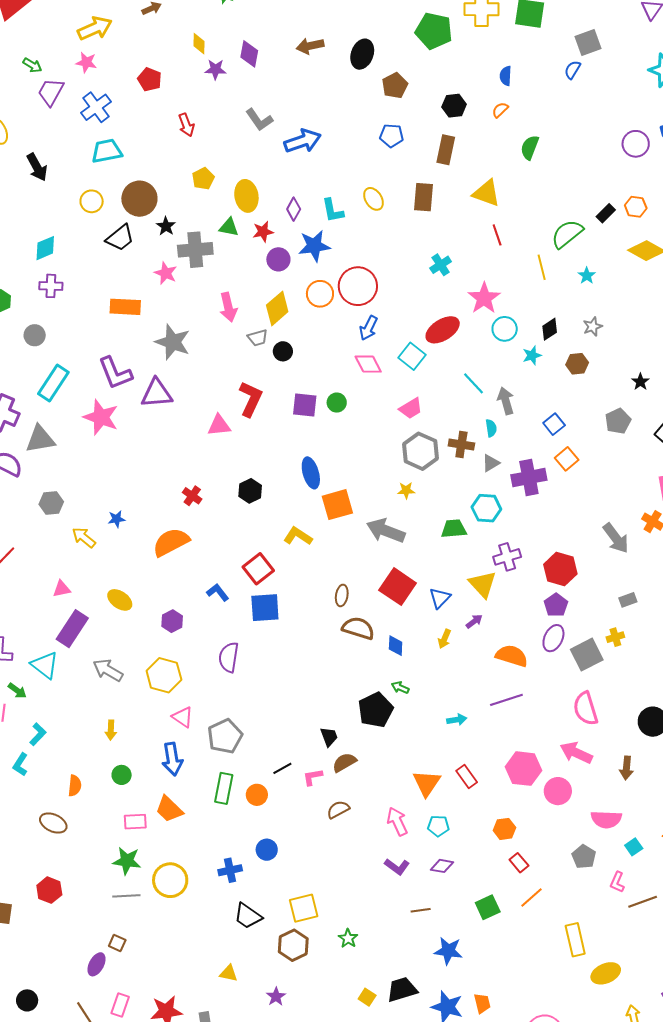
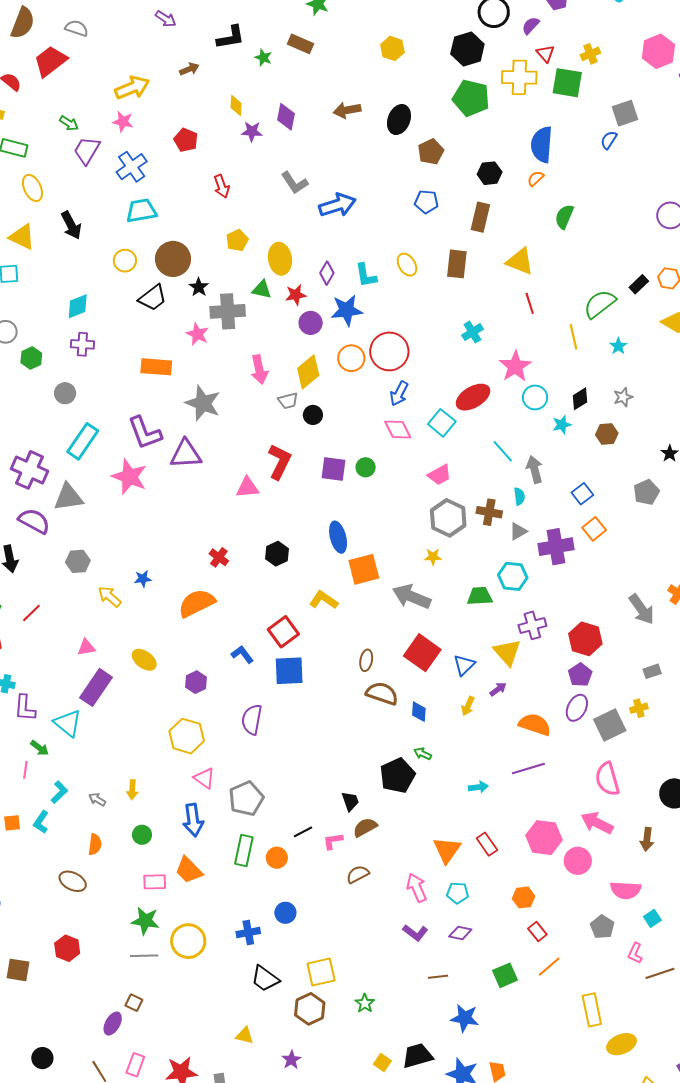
blue semicircle: (506, 76) -> (542, 145), size x1.8
gray arrow: (108, 670) -> (97, 799), moved, size x0.6

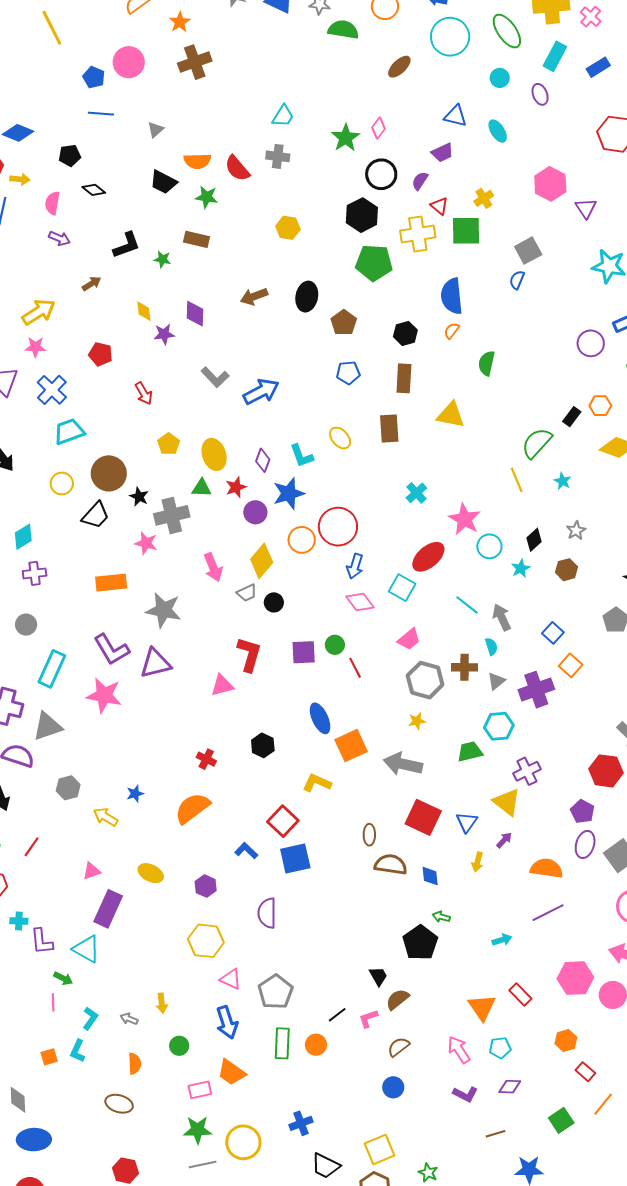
red line: (530, 303) -> (355, 668), moved
red hexagon: (585, 639) -> (606, 771), moved
blue circle: (285, 913) -> (393, 1087), moved

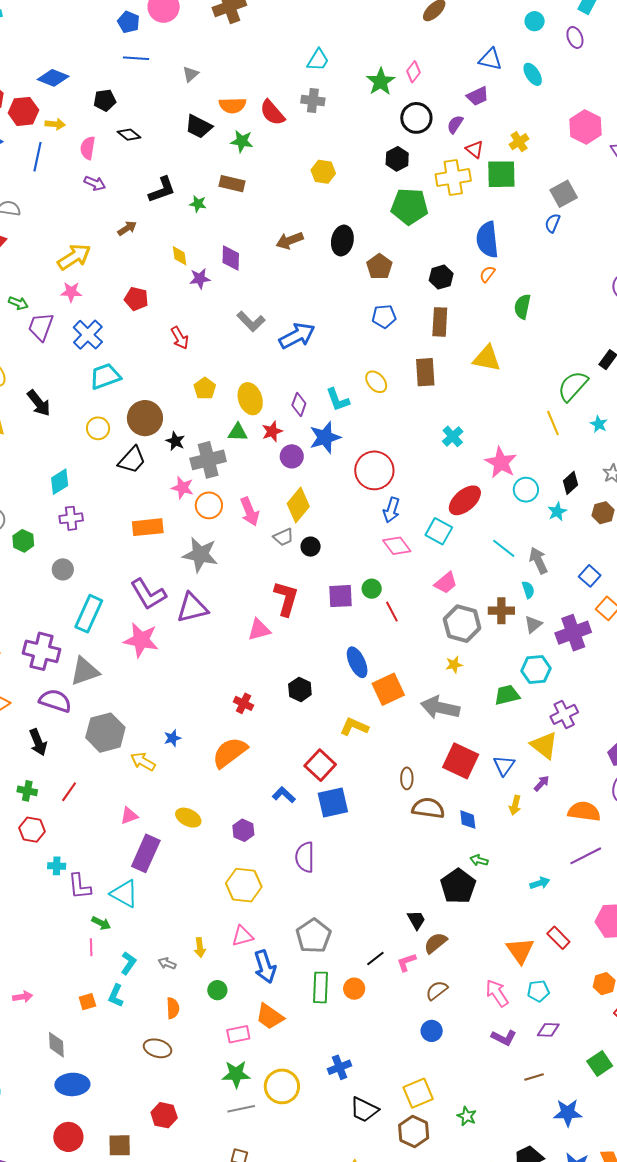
black hexagon: (362, 215) -> (397, 159), size x0.7
orange circle: (302, 540) -> (209, 505), moved
gray hexagon: (68, 788) -> (105, 733), size x1.6
pink triangle: (231, 979) -> (242, 936), moved, turned -40

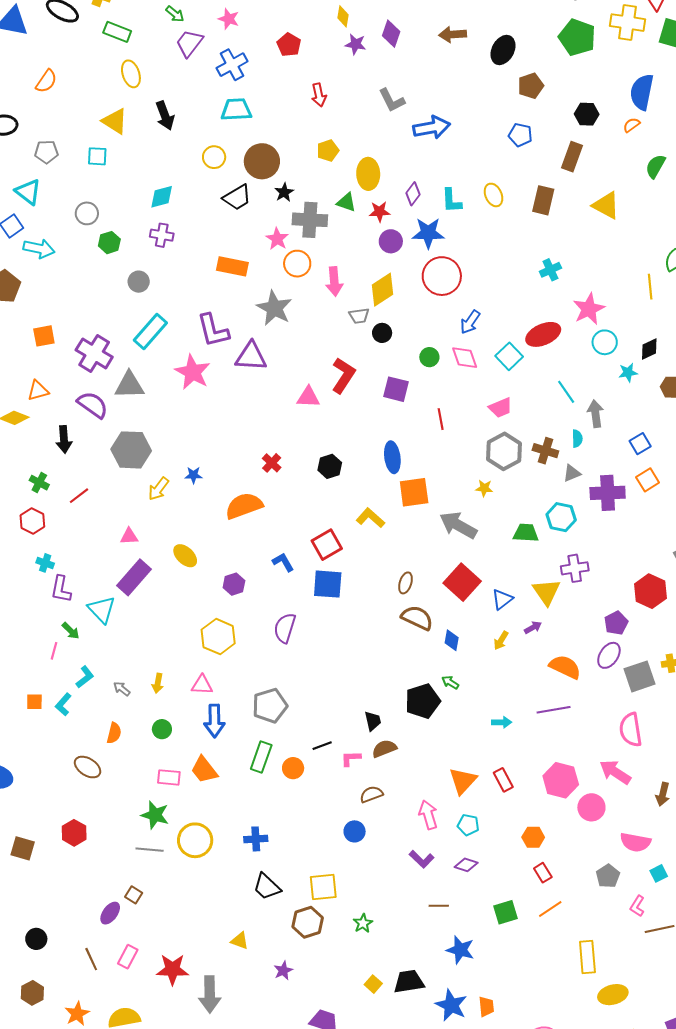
red circle: (374, 470) -> (442, 276), moved
green circle: (372, 589) -> (429, 357), moved
yellow arrow: (143, 762) -> (158, 489), turned -100

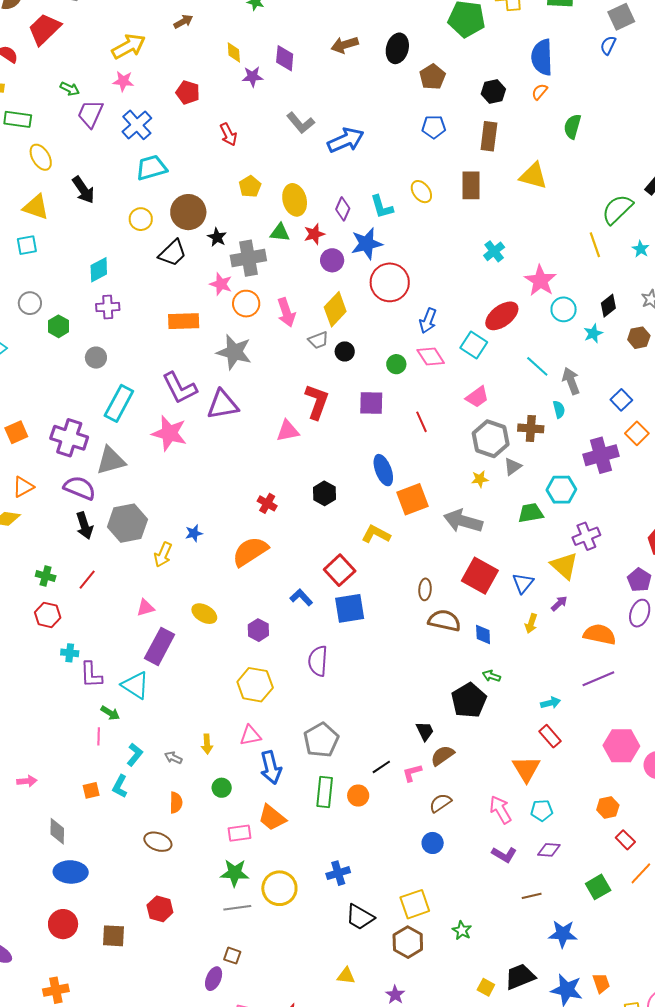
black arrow: (64, 439) -> (84, 526), moved
gray triangle: (572, 473) -> (513, 467), moved
red rectangle: (503, 780) -> (550, 736), moved

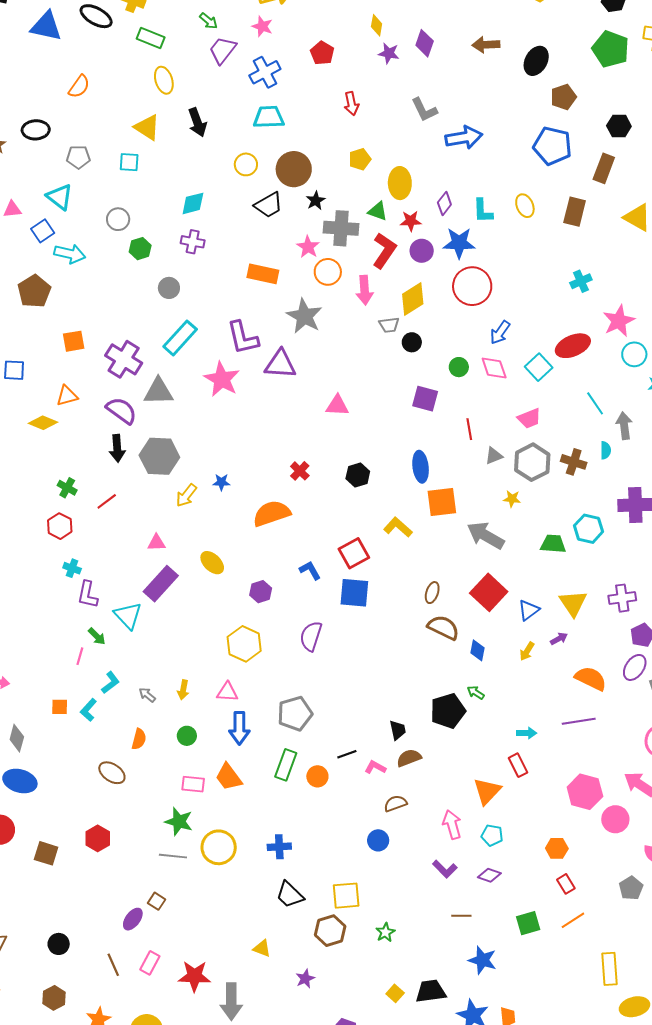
blue pentagon: (434, 127) -> (552, 146), size x1.6
red L-shape: (317, 402) -> (384, 251), moved
gray triangle: (513, 467) -> (494, 456), moved
purple cross: (586, 536) -> (622, 598), moved
pink L-shape: (412, 773) -> (375, 767), turned 30

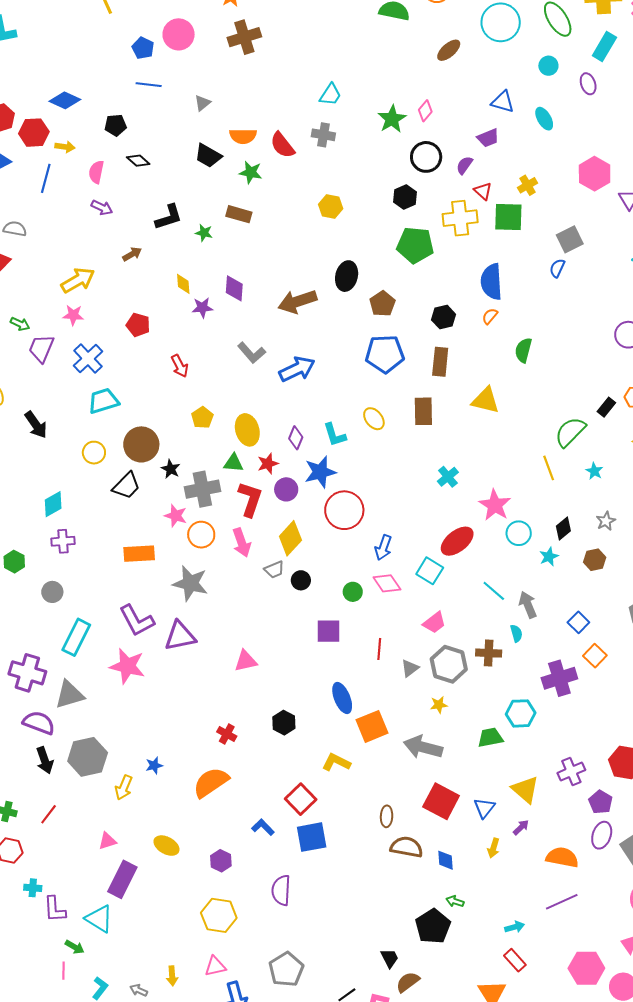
brown arrow: (486, 45) -> (297, 301), moved, size x1.4
red line: (469, 429) -> (379, 649), turned 30

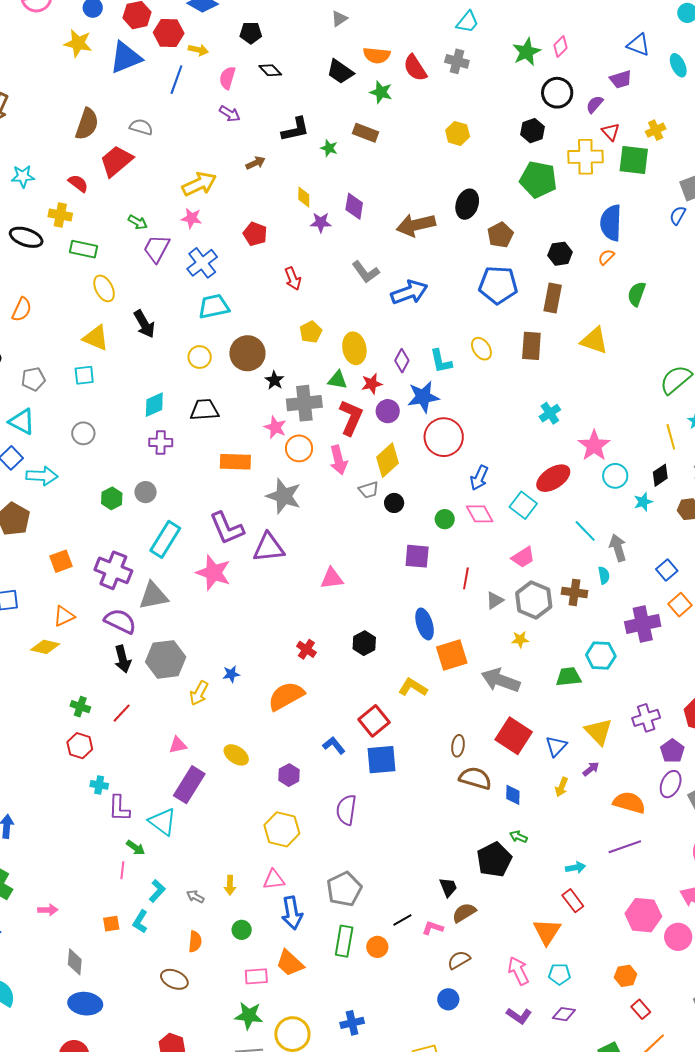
yellow line: (549, 468) -> (671, 437), moved
black trapezoid: (126, 486) -> (205, 410), moved, turned -144
green hexagon: (14, 562) -> (112, 498), moved

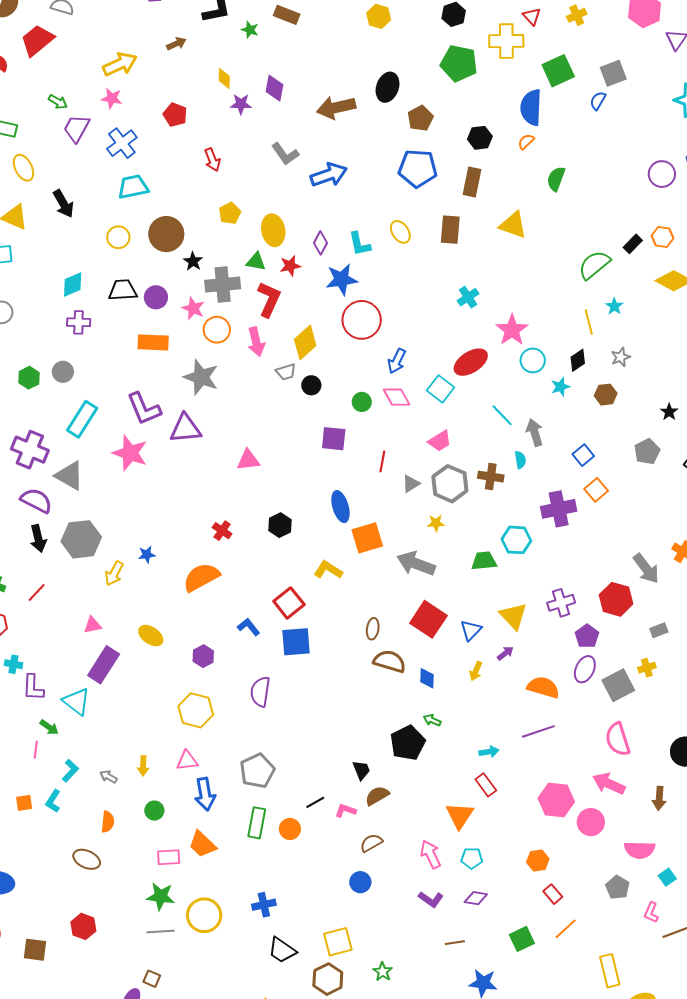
green square: (634, 160) -> (558, 71), moved, turned -32
purple circle: (388, 411) -> (156, 297), moved
gray triangle: (153, 596) -> (70, 476), turned 40

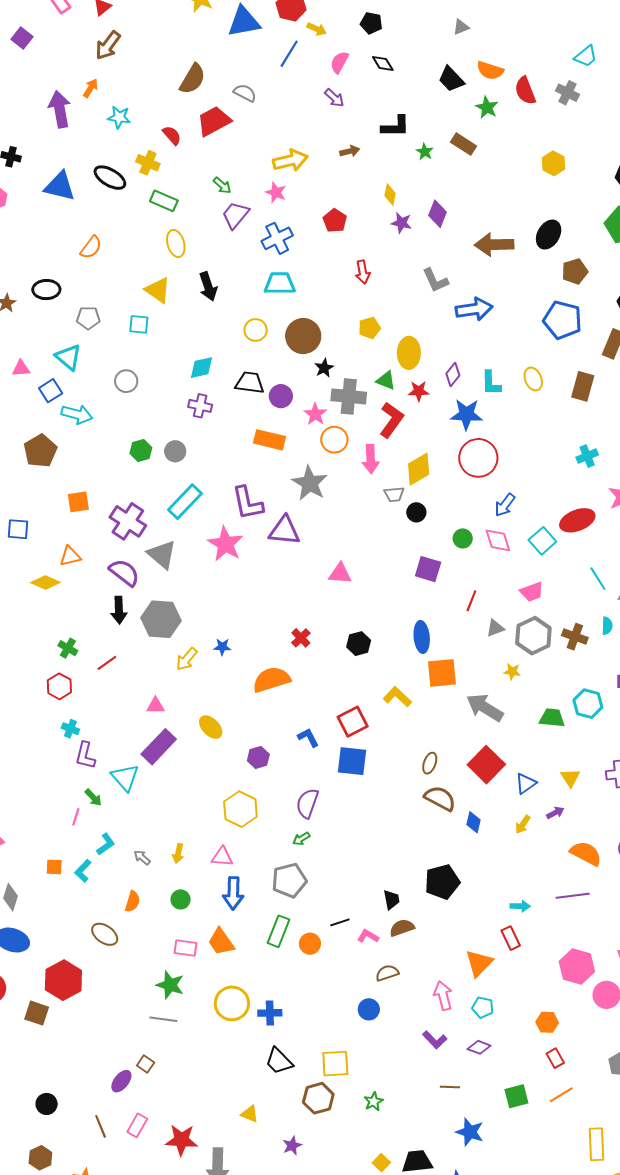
yellow triangle: (513, 616) -> (570, 778), size x0.7
green arrow: (432, 720) -> (301, 839), moved, turned -66
yellow circle: (204, 915) -> (232, 1003), moved
red hexagon: (83, 926) -> (63, 980), moved, size x1.5

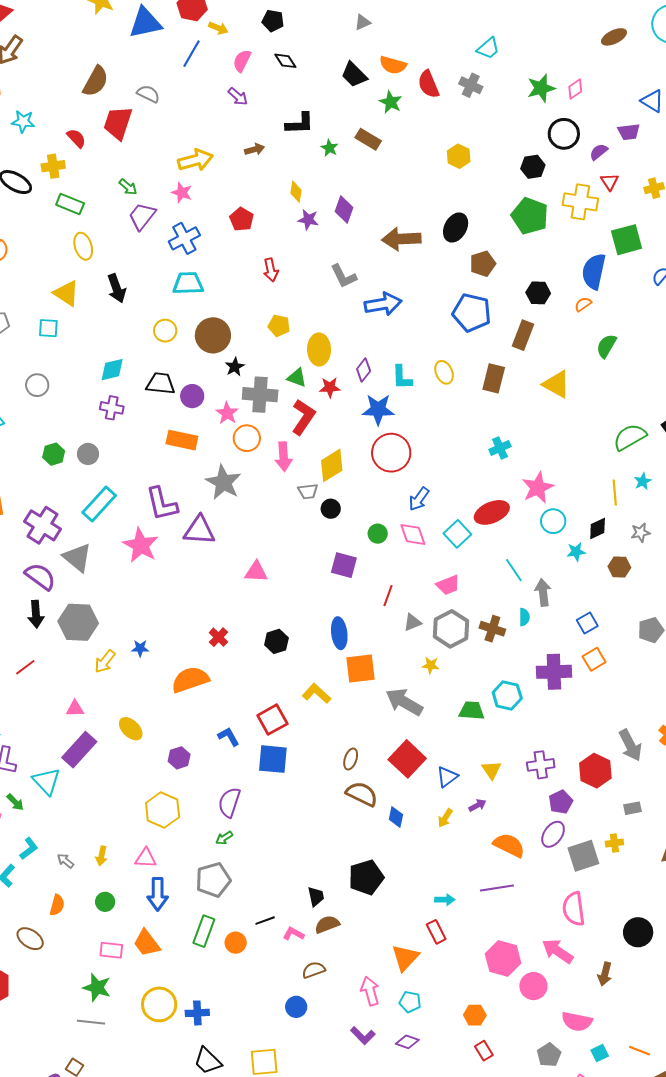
red trapezoid: (214, 121) -> (118, 123), turned -42
yellow cross: (148, 163) -> (53, 166), turned -30
yellow pentagon: (369, 328) -> (279, 326), turned 30

